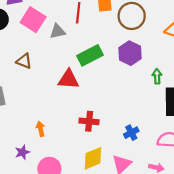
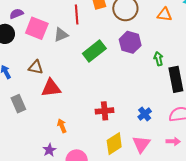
red triangle: (68, 79) -> (51, 88), moved

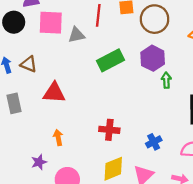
pink square: (37, 28) -> (51, 23), turned -30
green arrow: (158, 59) -> (166, 80), moved
brown triangle: (36, 67) -> (29, 64), moved

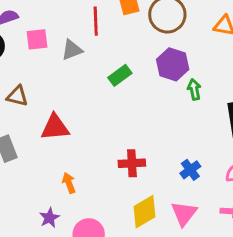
pink square: (51, 23) -> (37, 39), size x0.7
green rectangle: (110, 60) -> (120, 75), size x0.7

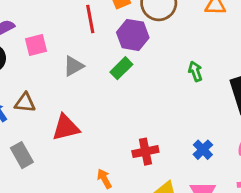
gray triangle: (72, 50) -> (73, 66), moved
purple hexagon: (173, 64) -> (133, 35), moved
orange arrow: (69, 183) -> (104, 179), moved

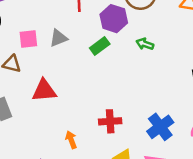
pink square: (36, 45) -> (28, 39), moved
green arrow: (195, 71) -> (145, 44), moved, turned -60
blue cross: (203, 150) -> (160, 127), size x1.5

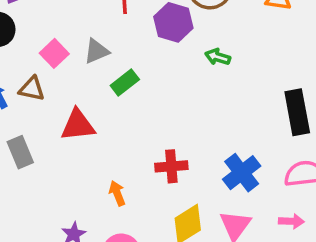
pink square: (28, 39) -> (54, 53), turned -36
green rectangle: (100, 46) -> (125, 83), moved

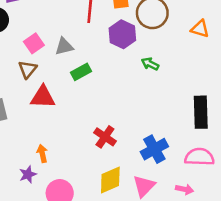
brown triangle: (32, 89) -> (28, 69), moved, turned 48
red cross: (171, 166) -> (105, 137), turned 30
orange arrow: (117, 193) -> (42, 153), moved

